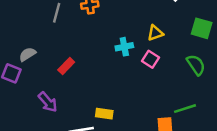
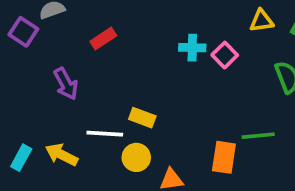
yellow triangle: (155, 33) -> (261, 21), moved
cyan cross: (124, 47) -> (192, 48), moved

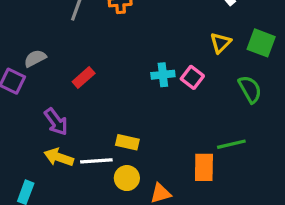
yellow triangle: (261, 21) -> (221, 43), turned -30
yellow arrow: (62, 155) -> (59, 157), moved

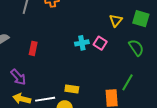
red rectangle: (84, 77) -> (33, 48), turned -32
yellow rectangle: (127, 142) -> (72, 89), moved
green line: (231, 144) -> (127, 82), turned -42

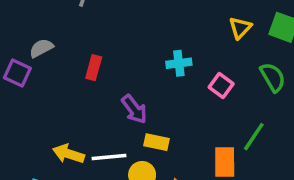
pink square: (100, 43) -> (221, 86), moved
purple arrow: (18, 77) -> (134, 109), moved

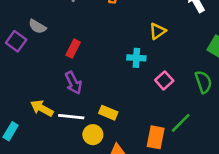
yellow triangle: (240, 28) -> (158, 31), moved
gray semicircle: (41, 48) -> (37, 26), turned -132
purple arrow: (134, 109) -> (73, 83), moved

